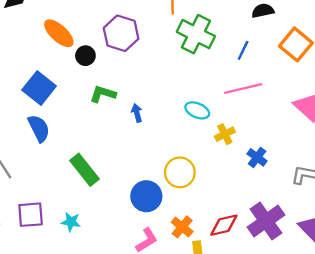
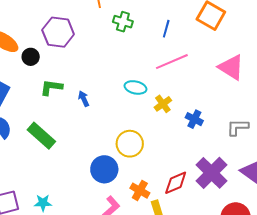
green cross: (196, 34) -> (123, 22), size x0.6
green rectangle: (85, 170) -> (41, 136), moved

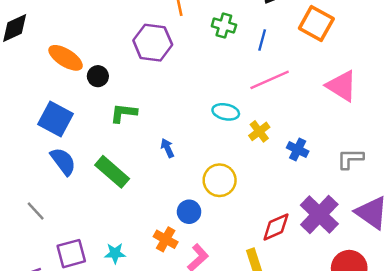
green cross: (123, 22) -> (224, 26), moved
purple hexagon: (58, 32) -> (153, 43), moved
blue arrow: (84, 99) -> (167, 148), moved
blue circle: (104, 169) -> (189, 212), size x0.7
orange cross: (140, 191) -> (166, 239), moved

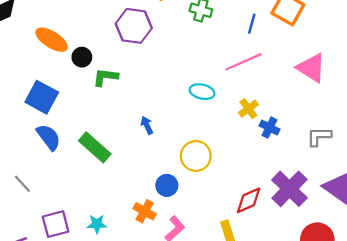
blue line: (262, 40) -> (252, 24), moved
green L-shape: (123, 113) -> (105, 77), moved
yellow cross: (259, 131) -> (248, 109), moved

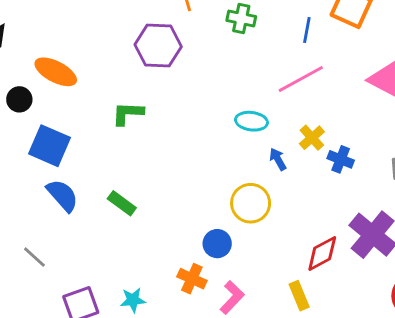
black circle: (82, 57) -> (19, 99), moved
blue arrow: (147, 125) -> (278, 159), moved
green rectangle: (95, 147) -> (122, 203), size x0.7

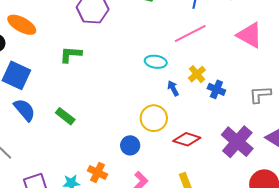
red diamond: (322, 254) -> (187, 139), moved, turned 44
orange cross: (192, 279) -> (97, 172), moved

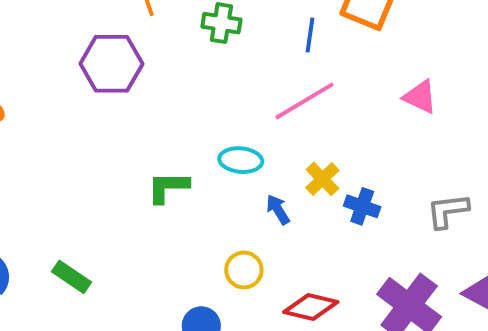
pink triangle: (250, 35) -> (420, 97), size x0.7
green L-shape: (71, 54) -> (168, 187), moved
yellow circle: (154, 118) -> (244, 270), size x0.7

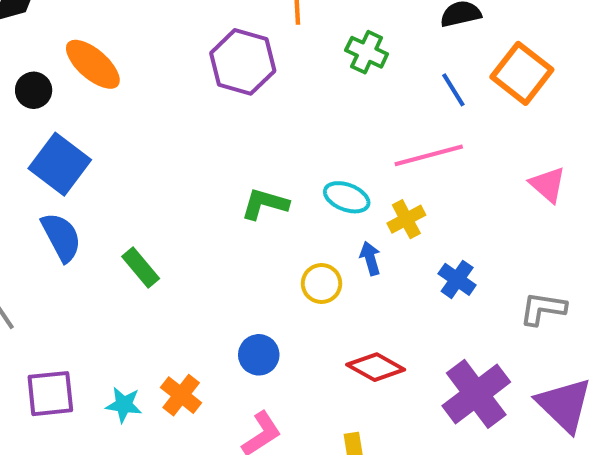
blue line: (310, 35) -> (453, 90), turned -56
yellow cross: (322, 179) -> (406, 219), moved
yellow circle: (244, 270) -> (322, 284), moved

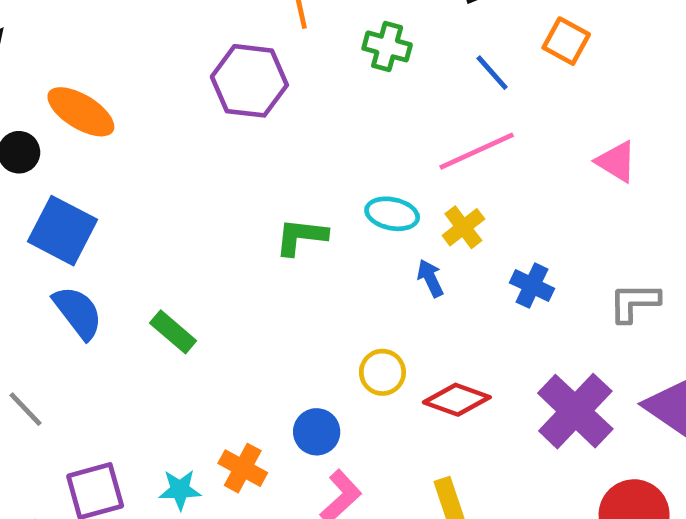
orange square: (522, 73) -> (566, 41), size x0.7
yellow circle: (322, 284) -> (382, 372), moved
blue circle: (259, 355) -> (317, 432), moved

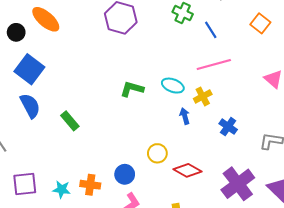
blue line: (492, 73) -> (211, 30), moved
orange cross: (243, 468) -> (90, 185), turned -30

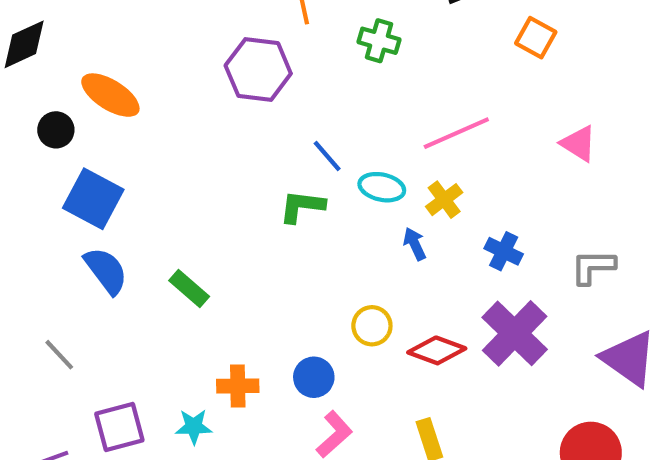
blue line: (211, 30) -> (327, 156), moved
purple cross: (238, 184) -> (515, 333), moved
orange cross: (90, 185) -> (238, 386), moved

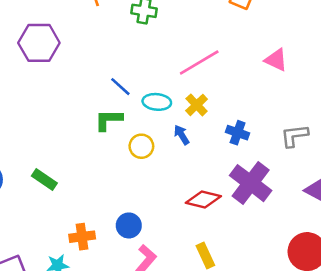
purple hexagon: (258, 70) -> (39, 43), moved
yellow circle: (372, 326) -> (141, 146), moved

